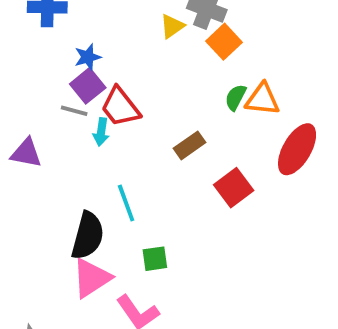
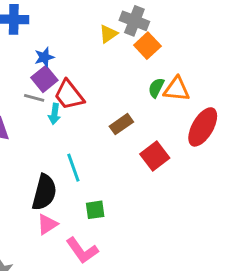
pink triangle: (91, 278) -> (47, 224), size x0.7

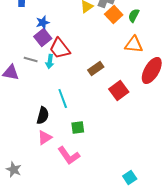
green semicircle: (156, 88) -> (134, 16), moved
gray line: (34, 98) -> (31, 60), moved
black semicircle: (44, 192) -> (43, 116), size x0.7

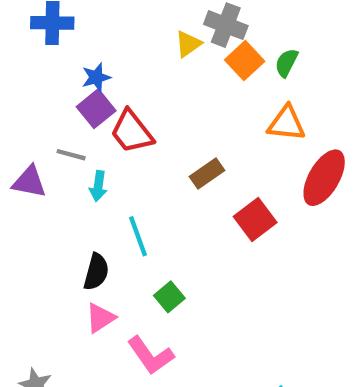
cyan arrow: (50, 62) -> (98, 186), moved
green square: (78, 128) -> (169, 297), turned -32

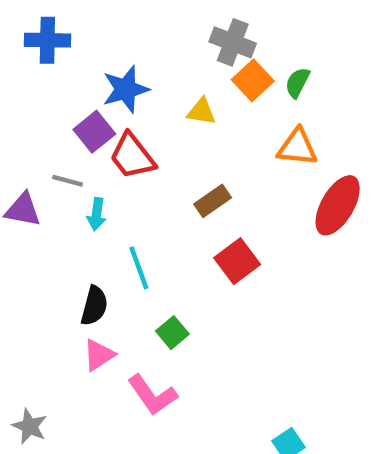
yellow triangle: (188, 44) -> (201, 112), moved, turned 44
blue star: (96, 77) -> (126, 89), moved, size x1.5
red square: (255, 220) -> (237, 261), moved

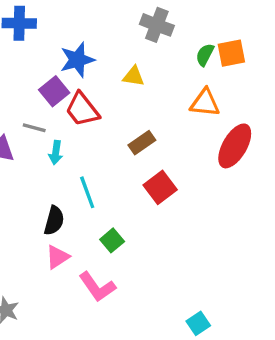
orange square: (253, 80) -> (231, 53), moved, turned 32

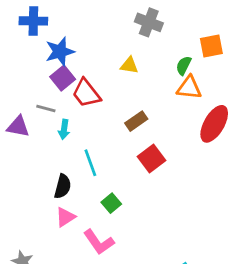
green semicircle: (205, 55) -> (184, 65), moved
blue star: (77, 60) -> (60, 52), moved

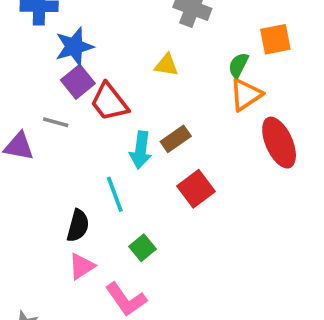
orange triangle: (189, 88) -> (246, 95), turned -40
red ellipse: (214, 124) -> (279, 143), turned -54
cyan arrow: (64, 129) -> (141, 150), moved, size x1.4

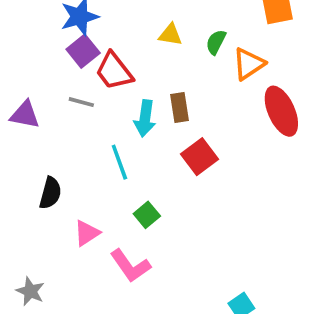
green semicircle: (238, 65) -> (216, 42), moved
gray line: (56, 122) -> (81, 102), moved
brown rectangle: (176, 139) -> (180, 108), turned -64
black semicircle: (78, 226) -> (50, 193), moved

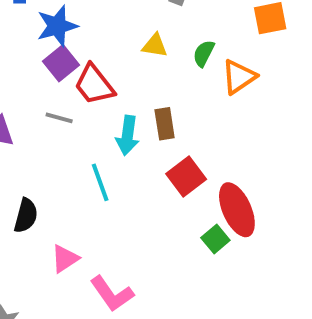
red ellipse: (281, 111) -> (237, 210), moved
green square: (147, 215) -> (215, 239), moved

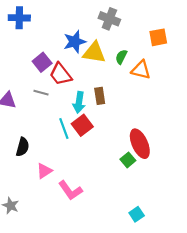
blue star: (57, 26) -> (75, 42), moved
yellow triangle: (155, 46) -> (94, 52), size x1.6
orange triangle: (239, 77) -> (141, 70), turned 48
red square: (186, 177) -> (82, 125), moved

